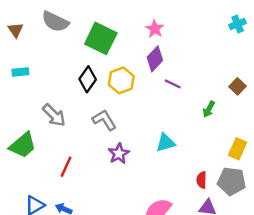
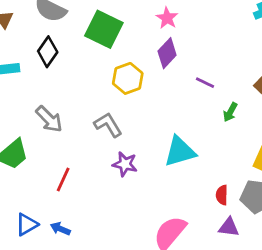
black diamond: (88, 79) -> (48, 52), moved
purple line: (173, 84) -> (205, 83), moved
cyan triangle: (166, 143) -> (180, 151), size x1.4
purple star: (119, 154) -> (125, 164), turned -30

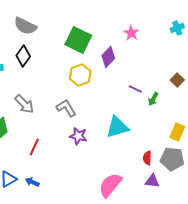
pink star: (167, 18) -> (131, 33), moved
green square: (104, 29) -> (78, 40), moved
purple line: (205, 83) -> (135, 89), moved

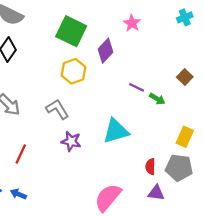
green arrow: (153, 99) -> (157, 99), turned -88

